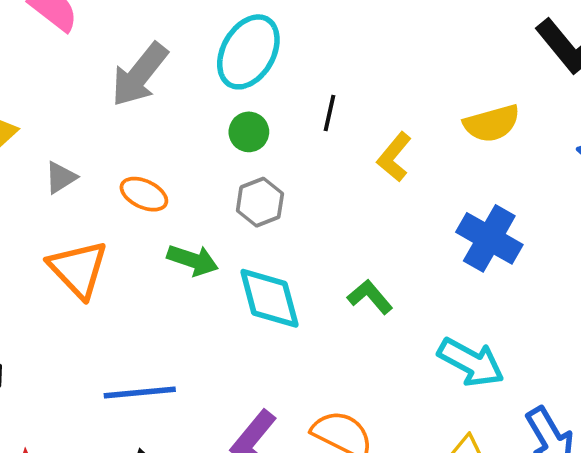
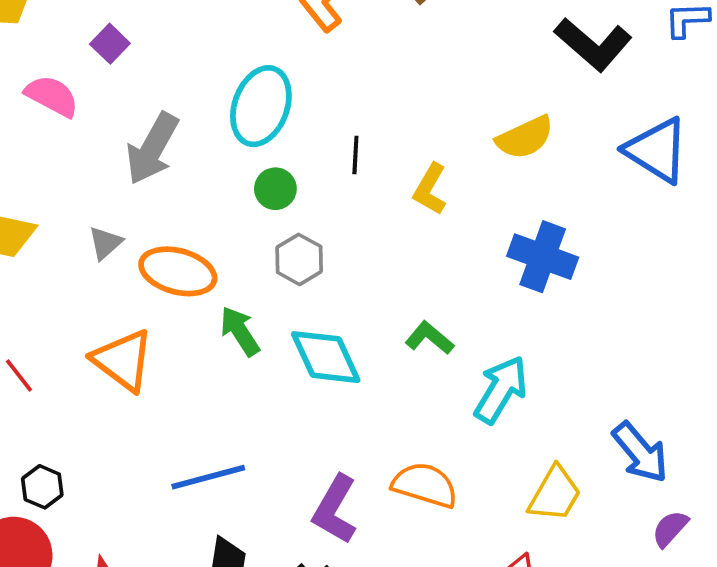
gray triangle: (61, 177) -> (105, 243), moved
orange ellipse: (144, 194) -> (178, 271), size x1.5
green arrow: (193, 260) -> (240, 331), turned -132
cyan arrow: (471, 362) -> (501, 390), moved, turned -78

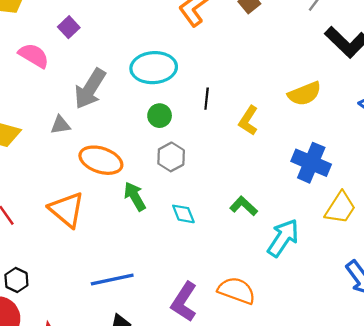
cyan ellipse: (261, 106) -> (154, 68), turned 63
gray triangle: (105, 243) -> (60, 125), moved, turned 30
cyan diamond: (326, 357) -> (183, 214), size x0.6
yellow trapezoid: (555, 494) -> (340, 208), moved

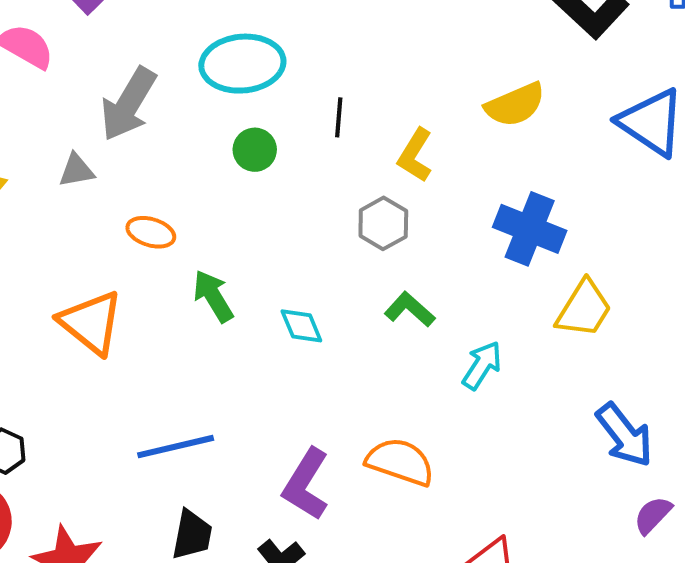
gray hexagon: (171, 157) -> (383, 223), moved
orange ellipse: (101, 160) -> (151, 232), size x0.6
cyan arrow: (283, 238) -> (482, 365), size x0.7

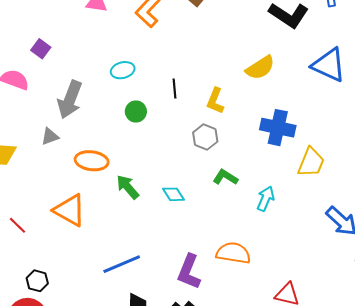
cyan ellipse: (242, 64) -> (123, 70), size x0.6
orange ellipse: (151, 232) -> (92, 161), size x1.4

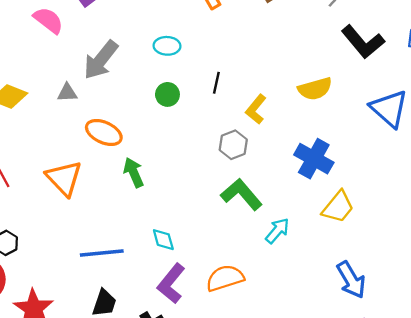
green L-shape: (225, 177) -> (241, 194), size x1.5
cyan diamond: (174, 194) -> (163, 240), moved
orange semicircle: (233, 253) -> (225, 278), turned -44

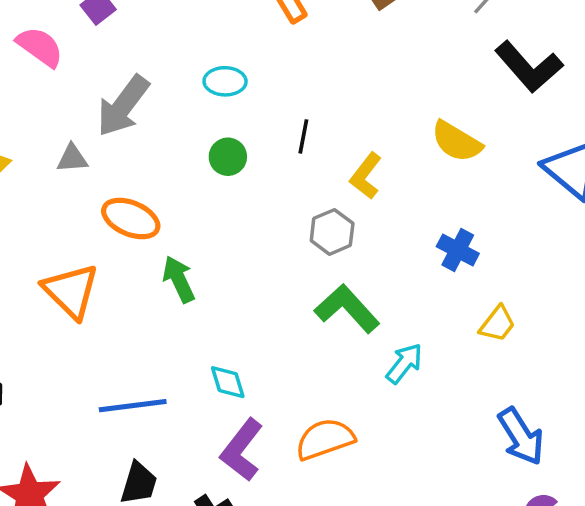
yellow semicircle: (315, 89) -> (457, 142), turned 48
blue cross: (314, 159) -> (458, 250), size x0.7
yellow trapezoid: (338, 207) -> (497, 324), size x0.7

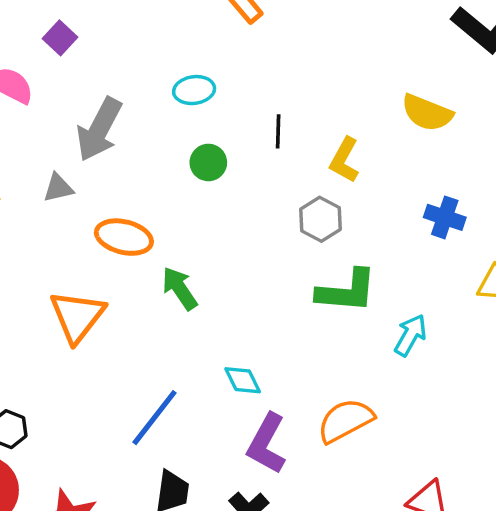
orange triangle: (71, 291) -> (77, 316), turned 32
green L-shape: (347, 309) -> (347, 291), turned 146
blue line: (133, 406) -> (154, 418), turned -36

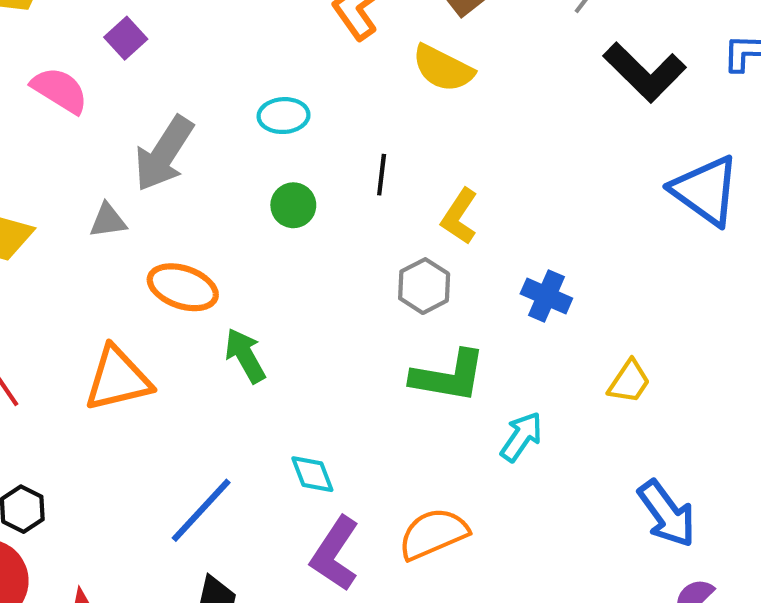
yellow semicircle: (427, 113) -> (443, 68), moved
blue cross: (445, 217) -> (546, 296), moved
orange triangle: (77, 316) -> (118, 379), turned 34

